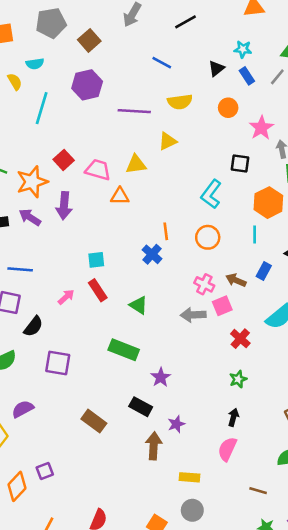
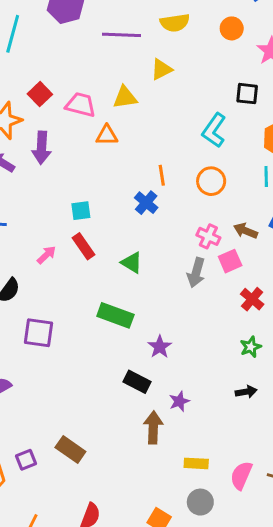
gray arrow: (193, 315) -> (196, 273), turned -70
black arrow: (233, 417) -> (246, 392), turned 66
brown rectangle: (94, 421) -> (70, 449), moved
pink semicircle: (227, 449) -> (241, 475), moved

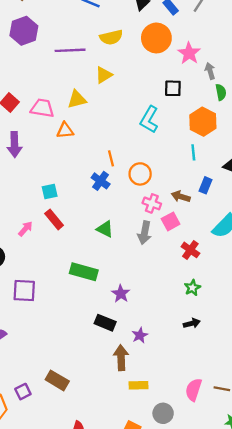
orange circle: (232, 28) -> (156, 38), size x1.6
orange circle: (211, 181) -> (140, 174), moved
green triangle: (132, 263) -> (105, 229), moved
yellow rectangle: (196, 463) -> (138, 385), moved

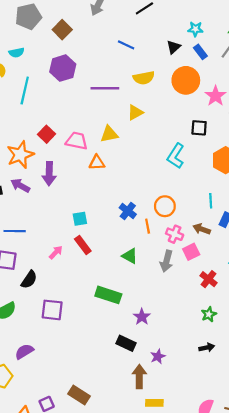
cyan line: (193, 152) -> (211, 201), moved
orange line: (111, 158) -> (148, 226), moved

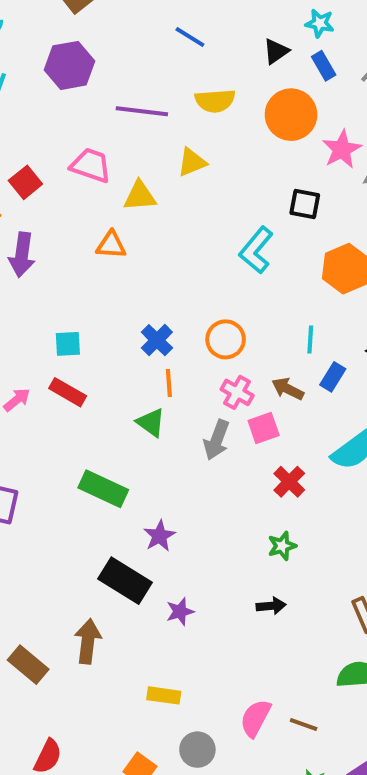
pink trapezoid: (77, 141) -> (91, 165), moved
orange line: (148, 226) -> (169, 383), moved
red rectangle: (83, 245) -> (68, 392), turned -30
black rectangle: (126, 343) -> (125, 581), size x1.4
brown arrow: (139, 376) -> (88, 641), moved

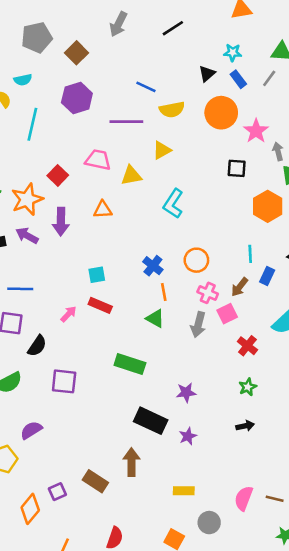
blue line: (190, 37) -> (146, 87), moved
orange triangle: (111, 245) -> (103, 210), moved
cyan L-shape: (256, 250) -> (173, 204), moved
brown arrow: (288, 389) -> (240, 287), turned -72
purple star: (159, 536) -> (186, 392), moved, turned 30

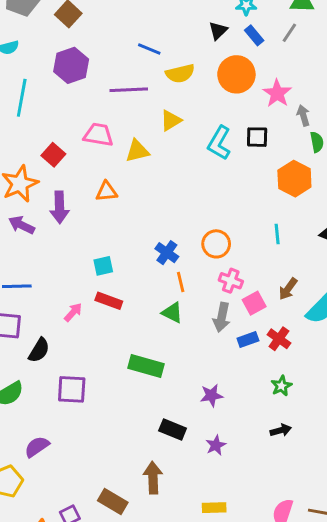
cyan L-shape: (173, 204) -> (219, 143), moved
blue rectangle: (267, 276) -> (248, 339), moved, turned 48
brown arrow: (240, 287) -> (288, 289), moved
black rectangle: (151, 421) -> (173, 430), size x0.7

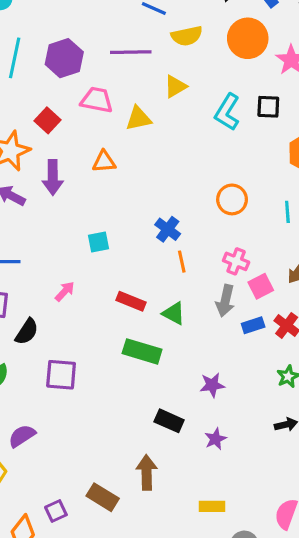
purple hexagon: (71, 65) -> (64, 58), moved
orange circle: (216, 244) -> (232, 199), moved
red rectangle: (109, 301) -> (131, 301), moved
green triangle: (172, 313) -> (174, 313), moved

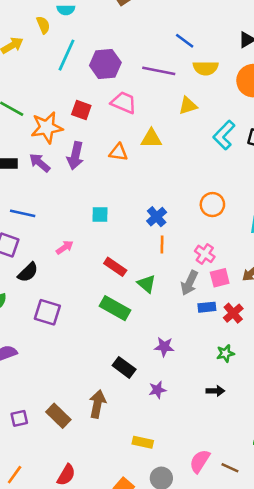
yellow triangle: (138, 119) -> (151, 138), moved
red square: (48, 120) -> (81, 110), turned -36

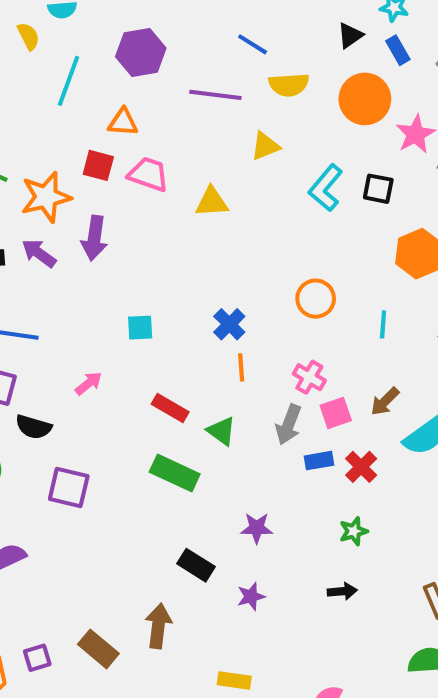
purple hexagon: (105, 64) -> (141, 52), moved
pink trapezoid: (124, 103) -> (148, 174), moved
orange triangle: (118, 152) -> (123, 122), moved
black semicircle: (28, 272) -> (34, 427), turned 65

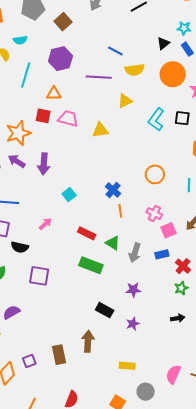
purple arrow: (94, 238) -> (44, 164), moved
cyan square: (140, 328) -> (69, 195), turned -32
gray arrow: (289, 425) -> (135, 253), moved
red cross: (361, 467) -> (183, 266), moved
brown rectangle: (98, 649) -> (59, 355), turned 42

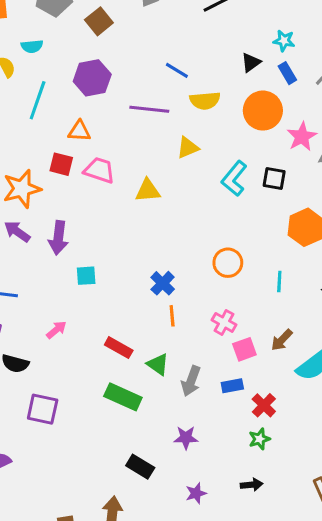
cyan square: (69, 195) -> (86, 276), moved, turned 32
purple star: (133, 324) -> (196, 493), moved

